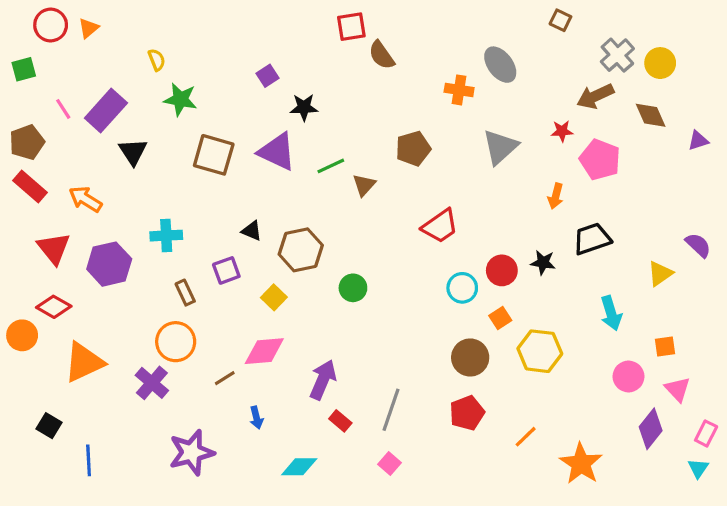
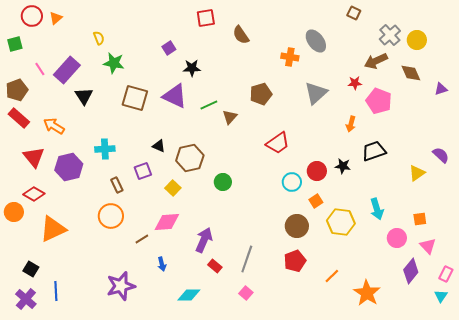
red square: (351, 27) -> (206, 18), moved
cyan arrow: (611, 313) -> (377, 209), moved
purple cross: (152, 383) -> (26, 299), moved

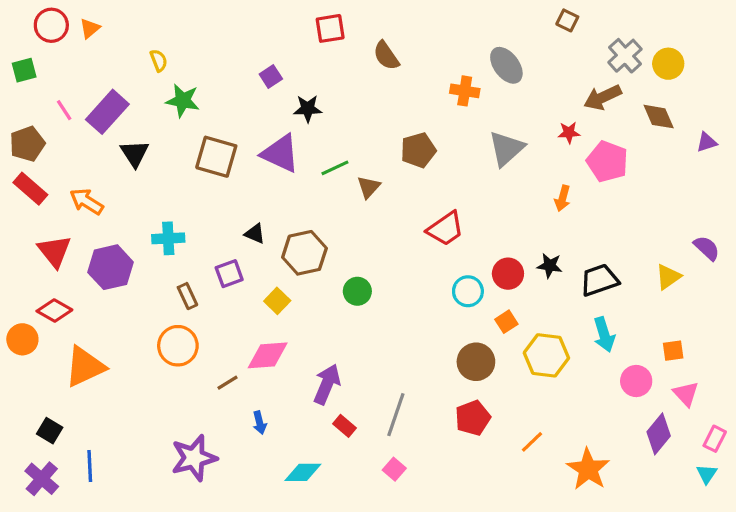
black trapezoid: (374, 151) -> (599, 280), moved

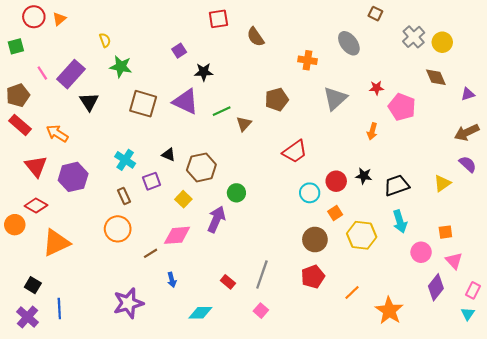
gray ellipse: (506, 65) -> (349, 43), moved
brown arrow: (603, 97) -> (467, 132), moved
cyan cross: (168, 238) -> (125, 160), moved, turned 36
purple arrow: (327, 384) -> (216, 219), moved

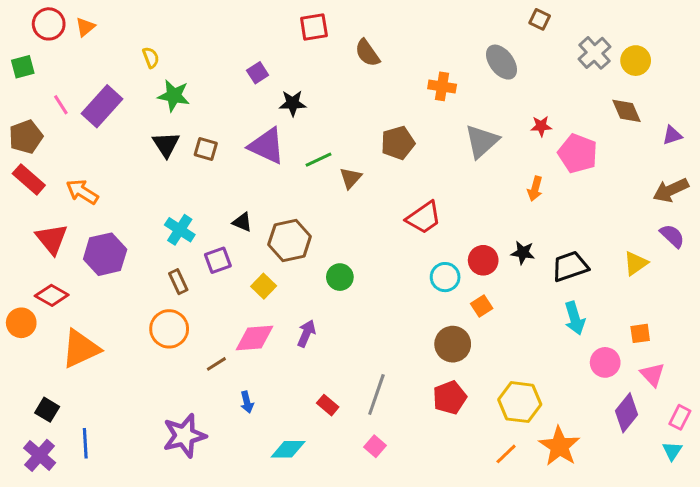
black triangle: (89, 102) -> (166, 144), moved
brown square: (143, 104) -> (206, 149), size x0.6
purple arrow: (216, 219) -> (306, 333), moved, size x0.7
yellow hexagon: (362, 235) -> (520, 402), moved
orange line: (352, 293) -> (506, 454), moved

